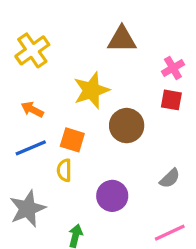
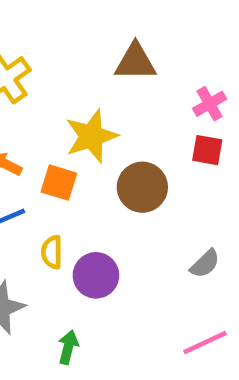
orange square: (72, 140) -> (59, 183), moved
purple circle: (112, 196) -> (96, 275), moved

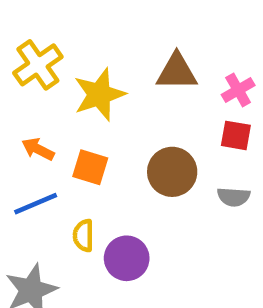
brown triangle: (135, 62) -> (177, 72), moved
yellow star: (91, 136) -> (99, 94), moved
gray semicircle: (205, 264) -> (234, 197), moved, turned 48

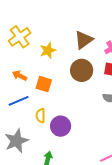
brown triangle: (177, 72) -> (84, 40), turned -36
yellow star: (99, 94) -> (48, 50), size x0.7
brown circle: (172, 172) -> (82, 70), moved

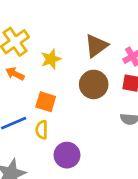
orange arrow: (20, 76) -> (15, 74), moved
yellow semicircle: (41, 116) -> (42, 130), moved

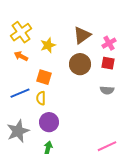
purple circle: (67, 155) -> (49, 122), moved

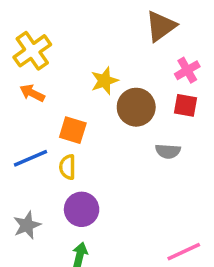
brown triangle: (82, 35) -> (161, 26), moved
yellow star: (48, 45) -> (104, 81), moved
gray semicircle: (107, 90) -> (168, 151), moved
gray star: (18, 131) -> (27, 225), size x0.7

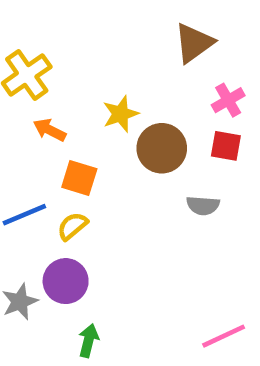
orange arrow: (32, 93) -> (50, 130), moved
yellow semicircle: (67, 167) -> (72, 226), turned 50
purple circle: (82, 209) -> (66, 281), moved

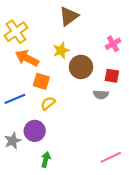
brown triangle: (194, 43) -> (69, 16), moved
orange arrow: (50, 130) -> (27, 58), size x1.5
red square: (226, 146) -> (112, 76), moved
yellow semicircle: (72, 226) -> (48, 103), moved

